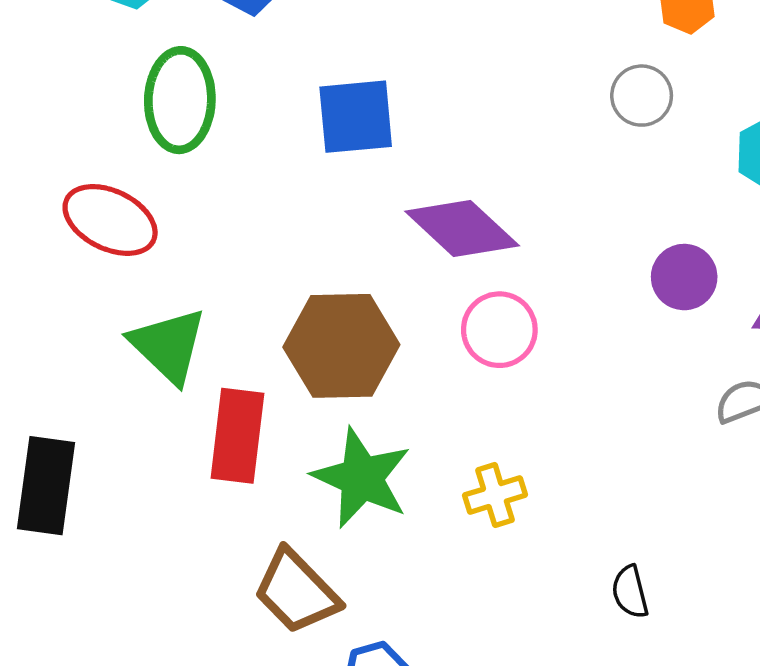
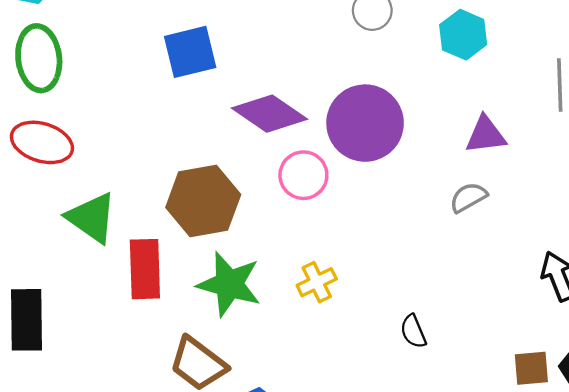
green ellipse: (180, 100) -> (39, 58), moved
purple circle: (684, 277) -> (365, 123), moved, size x1.8

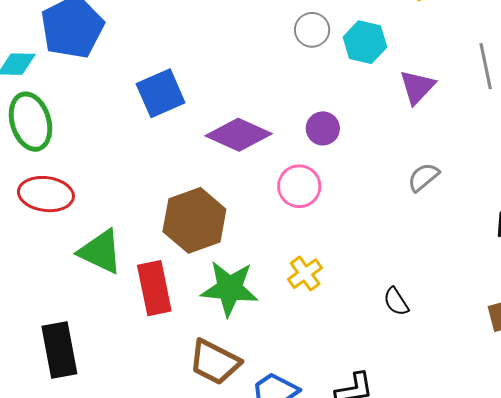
cyan hexagon: (463, 35) -> (365, 42), moved
purple circle: (365, 123) -> (323, 128), size x0.5
purple triangle: (486, 135) -> (417, 87), moved, turned -30
pink circle: (303, 175) -> (299, 186), moved

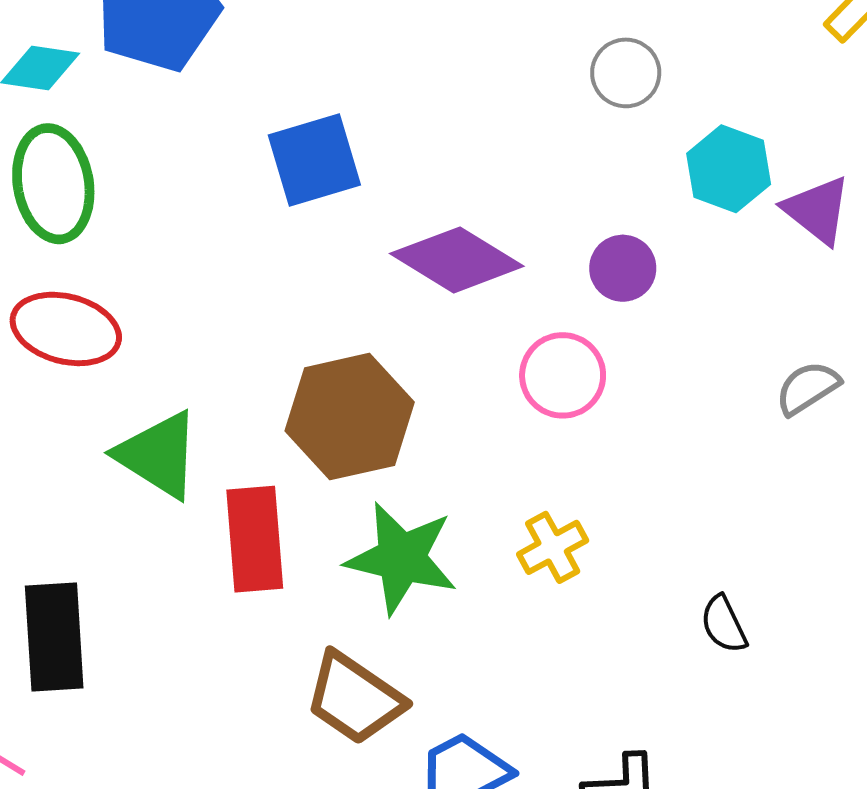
cyan hexagon: (365, 42) -> (729, 169), moved
purple triangle: (417, 87) -> (817, 210), turned -42

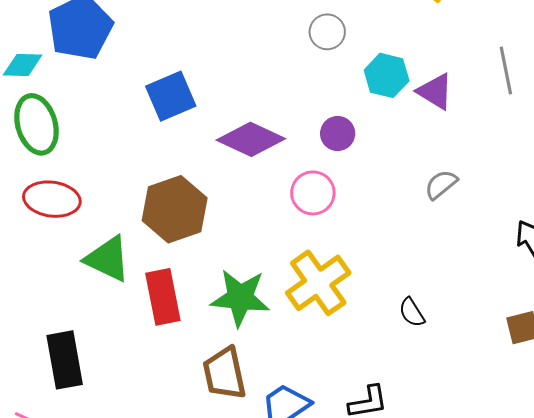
brown hexagon: (350, 417) -> (175, 209), moved
yellow cross: (553, 547) -> (318, 283), size x1.8
brown trapezoid: (355, 698) -> (224, 373), turned 50

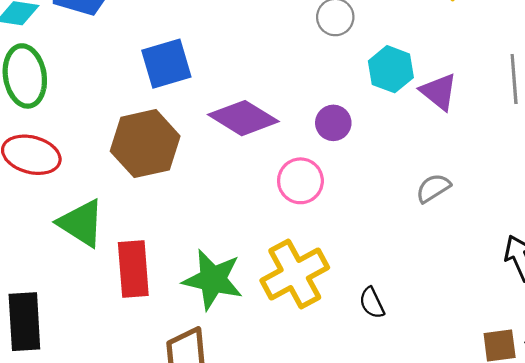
brown hexagon: (175, 209) -> (145, 144), moved
black semicircle: (412, 312) -> (372, 303), moved

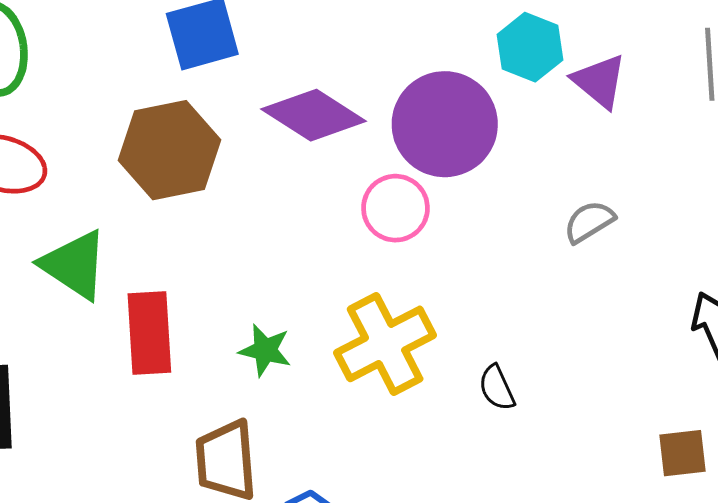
purple circle: (333, 123) -> (445, 124), size x2.0
green star: (213, 280) -> (265, 350), size x0.6

